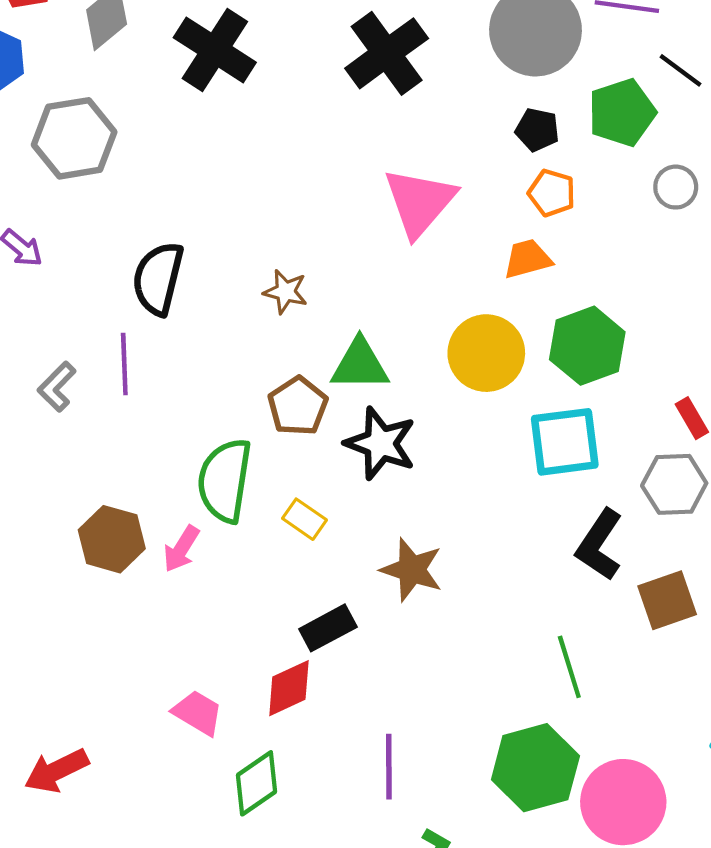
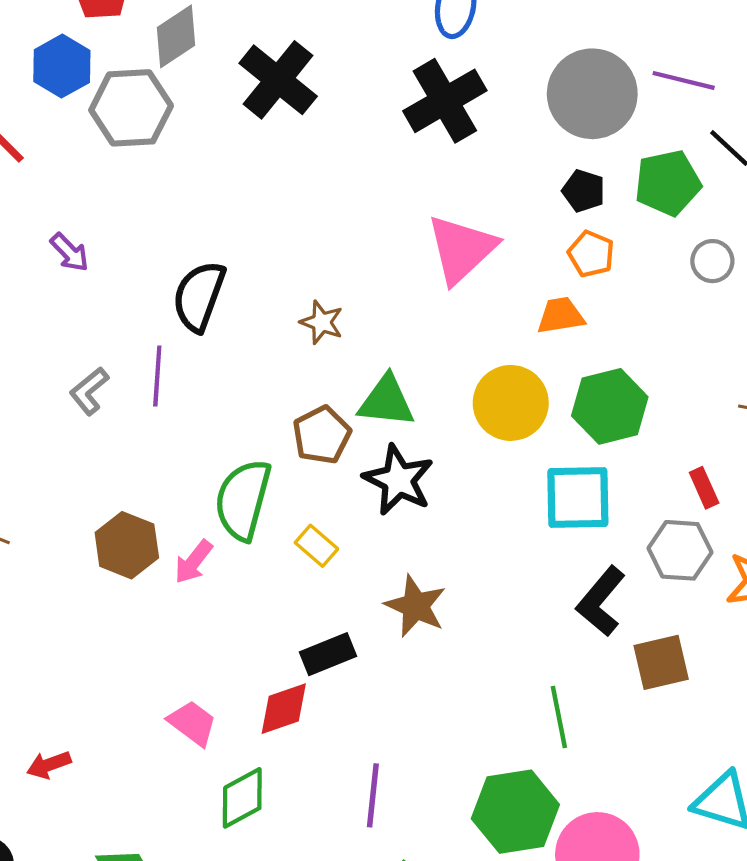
gray hexagon: (74, 138) -> (131, 108), moved
red arrow: (56, 771) -> (49, 765), size x0.7

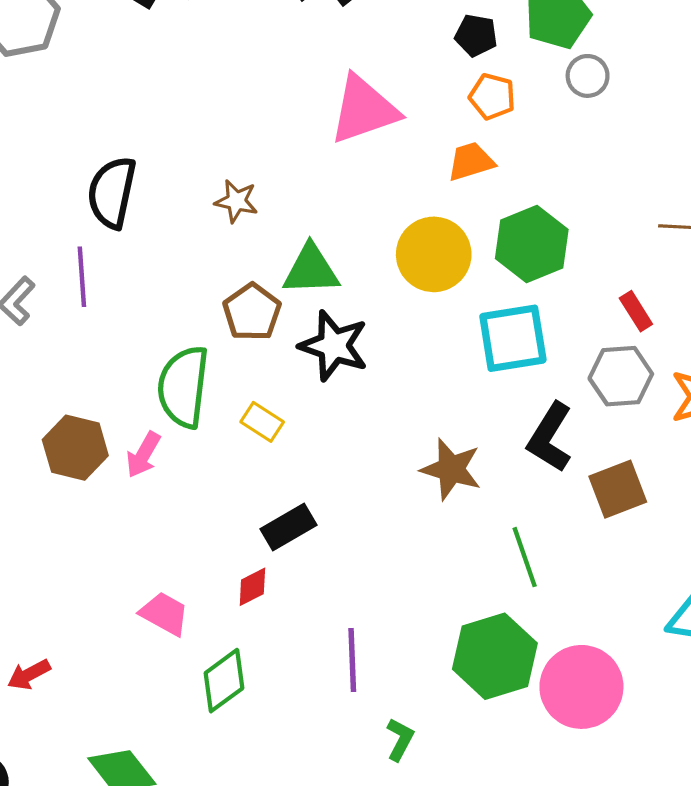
pink triangle: (461, 249) -> (364, 110), turned 32
gray circle: (712, 261) -> (588, 76), moved
brown star: (416, 606) -> (451, 469), moved
red diamond: (284, 709) -> (252, 587), size x0.7

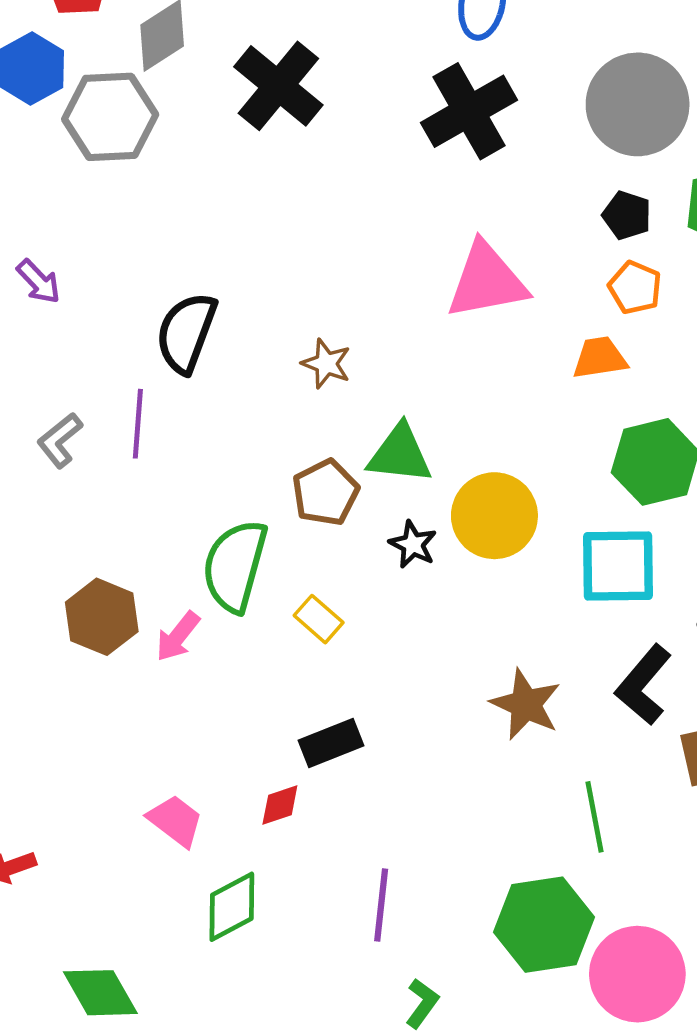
yellow circle: (434, 254) -> (494, 516), moved
black star: (334, 346) -> (413, 544), size x0.6

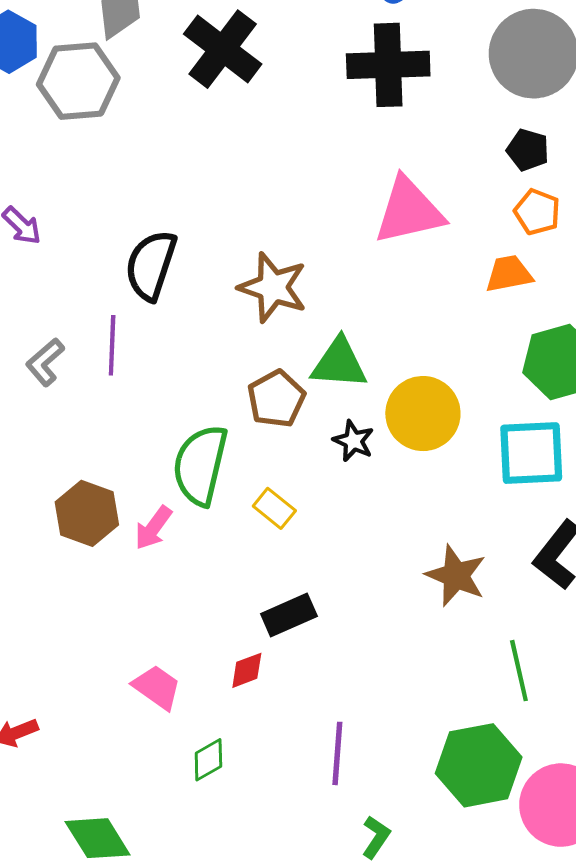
black cross: (469, 111) -> (388, 65), turned 30
brown star: (326, 364) -> (273, 287), size x1.6
green diamond: (232, 907) -> (208, 760), size x0.7

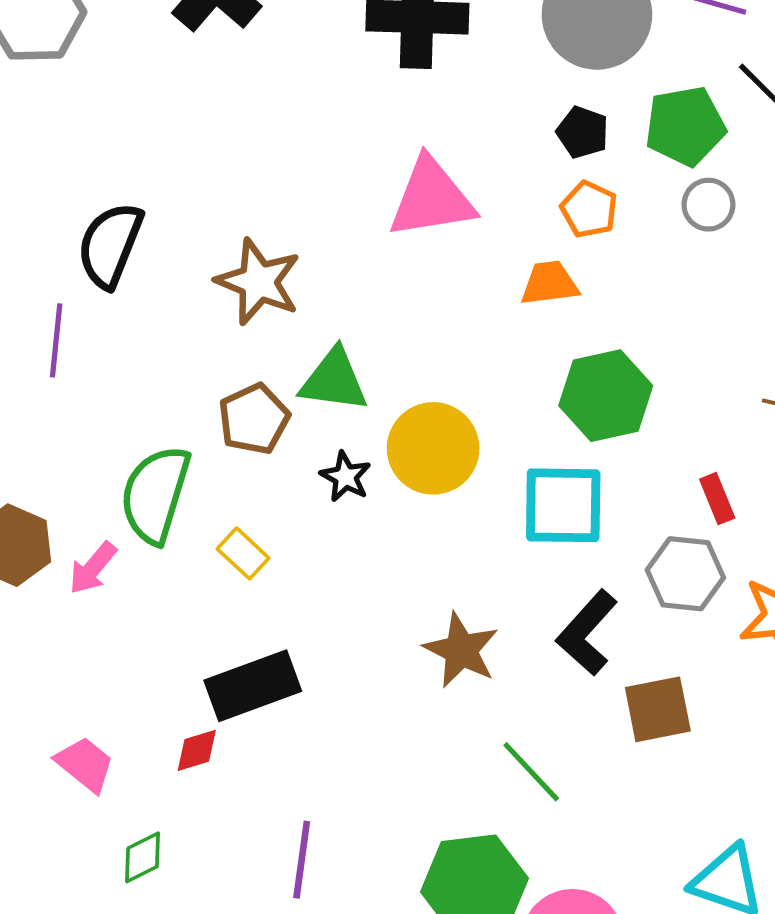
black rectangle: (289, 615) -> (253, 686), size x1.4
green line: (519, 671) -> (531, 772), turned -34

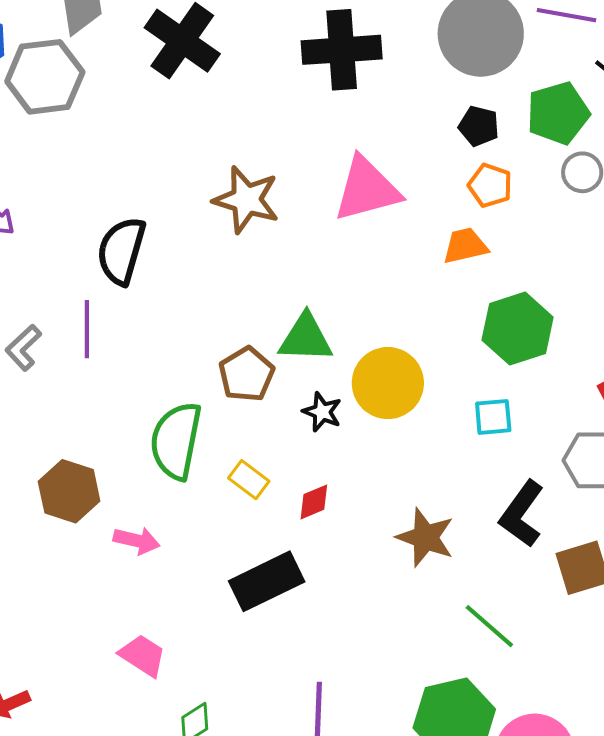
brown star: (258, 282) -> (246, 200), moved
cyan square: (563, 505) -> (493, 417), size x0.6
pink arrow: (93, 568) -> (137, 541), moved, turned -111
red diamond: (197, 750) -> (314, 502), moved

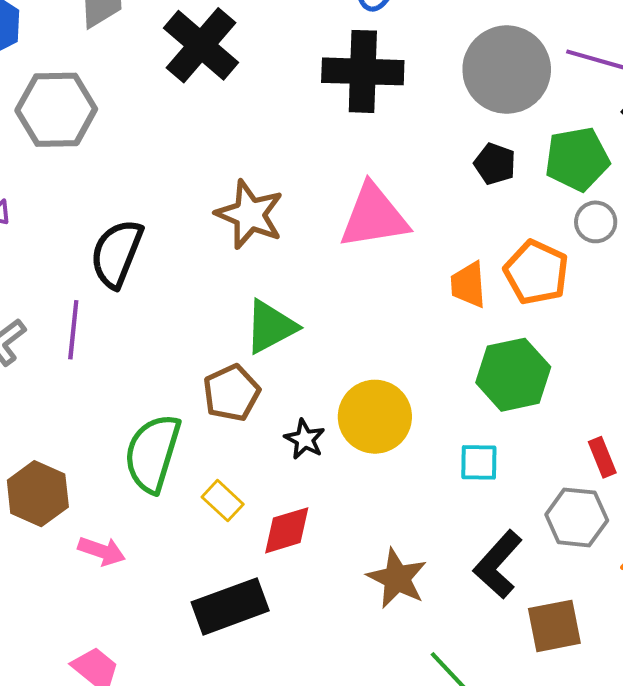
gray hexagon: (45, 77) -> (56, 110), moved
orange pentagon: (490, 185) -> (536, 272), moved, size x1.4
orange trapezoid: (465, 246) -> (468, 285), turned -87
green triangle: (306, 338) -> (271, 327), moved, turned -36
red diamond: (314, 502) -> (287, 530), size x1.4

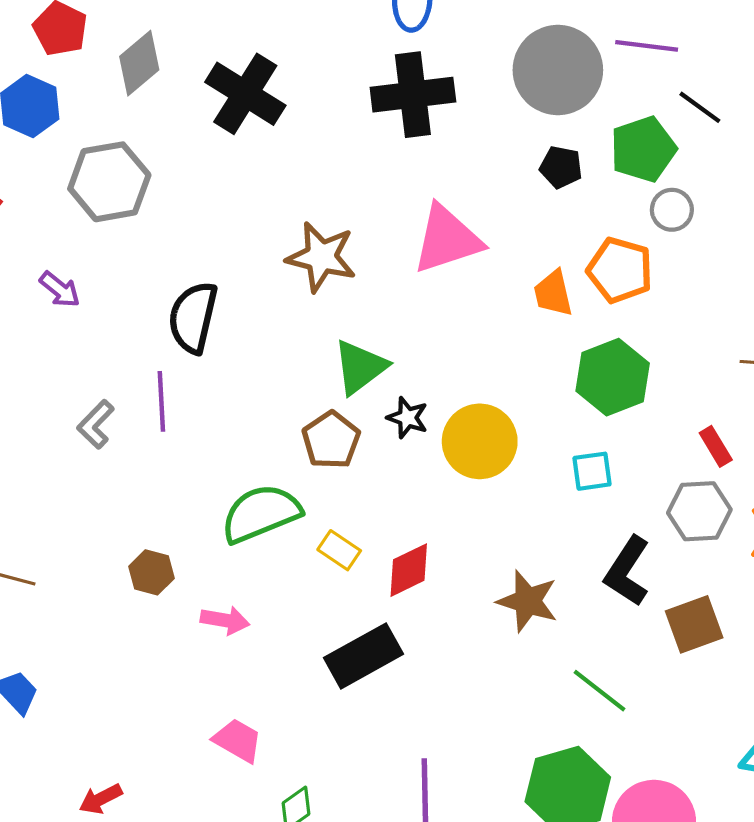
black star: (305, 439) -> (407, 418), moved
green semicircle: (152, 453) -> (261, 513), turned 60
brown hexagon: (38, 494) -> (151, 572), size x0.7

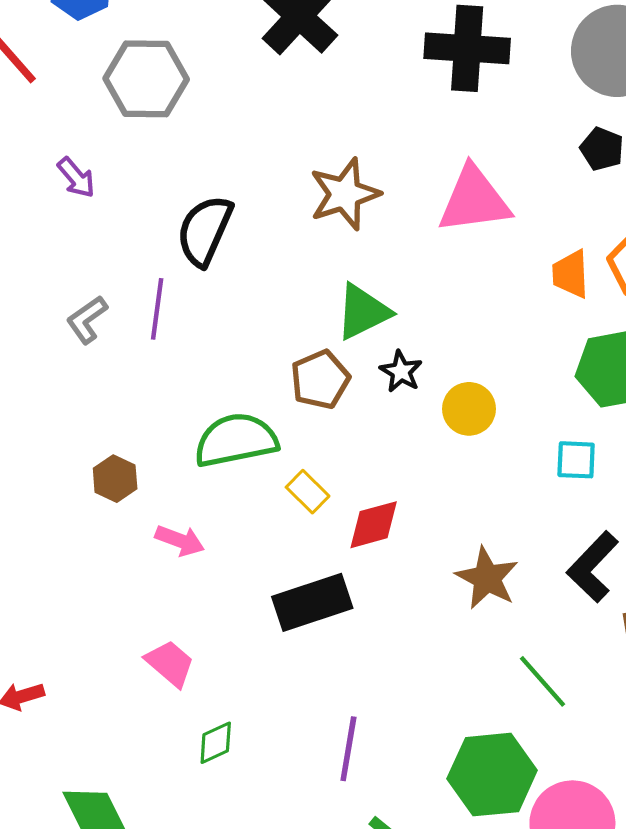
brown star: (321, 257) -> (345, 194), turned 30
yellow circle: (480, 441) -> (469, 409), size x0.7

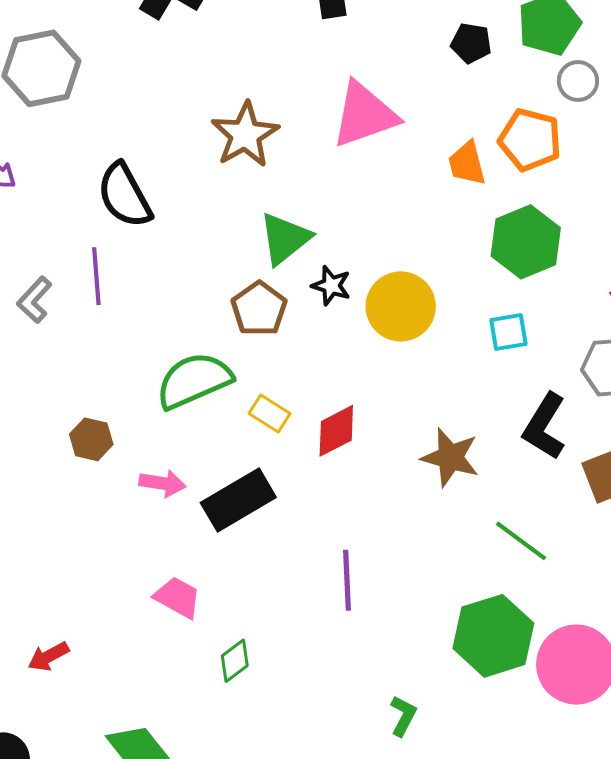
black semicircle: (205, 231) -> (124, 195), turned -40
yellow circle: (469, 409) -> (401, 306), size x1.4
black rectangle: (312, 602) -> (238, 500), moved
purple line: (348, 749) -> (347, 580), moved

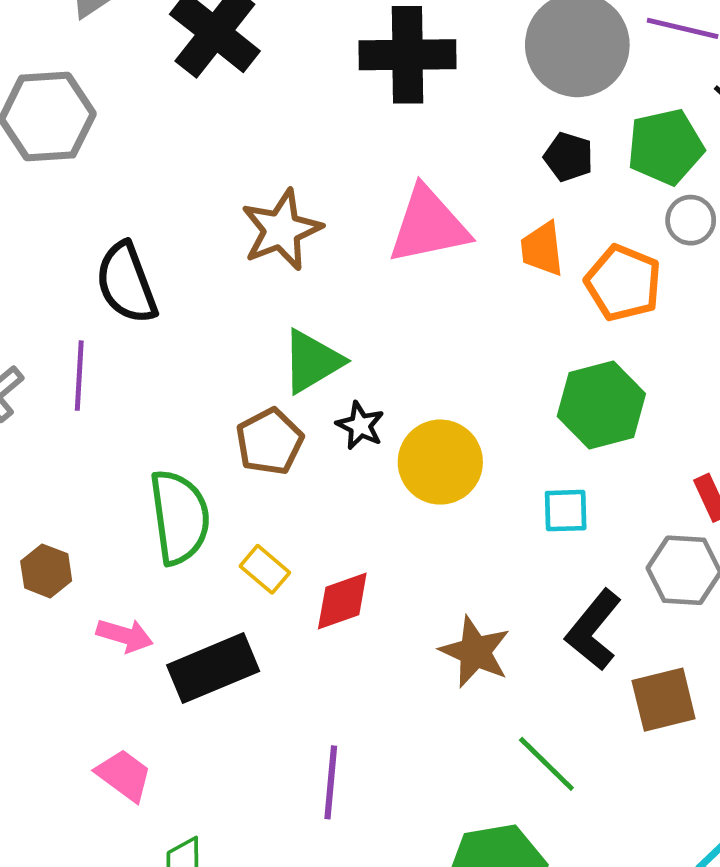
orange trapezoid: (467, 163) -> (542, 249), moved
green semicircle: (194, 381) -> (179, 517), turned 98

